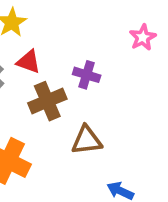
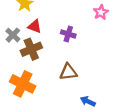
brown cross: (47, 101) -> (31, 49), moved

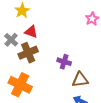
purple cross: (68, 34) -> (64, 62), moved
brown triangle: (68, 72) -> (80, 80), moved

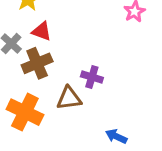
brown triangle: (80, 80) -> (69, 98), moved

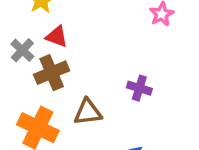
purple cross: (92, 77) -> (139, 88), moved

